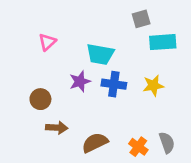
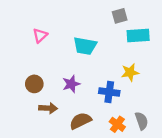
purple star: (80, 81) -> (71, 84), moved
blue cross: (114, 84) -> (109, 92), moved

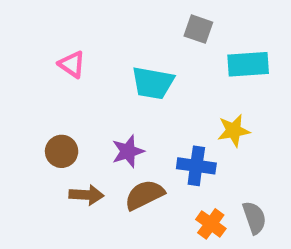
gray square: (120, 16) -> (198, 29), moved, turned 35
pink triangle: (40, 35) -> (72, 64), turned -42
brown semicircle: (80, 121) -> (144, 195), moved

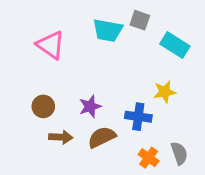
pink triangle: (72, 64) -> (51, 45), size x1.5
cyan rectangle: (248, 64) -> (175, 45), turned 36
cyan trapezoid: (153, 83) -> (108, 30), moved

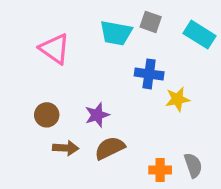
cyan rectangle: (175, 45) -> (199, 35), moved
blue cross: (138, 117) -> (149, 74), moved
orange cross: (149, 158) -> (160, 170), turned -36

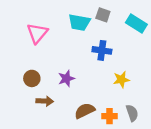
pink triangle: (55, 49) -> (37, 33), turned 35
yellow star: (177, 99) -> (121, 80), moved
brown semicircle: (110, 148) -> (85, 111), moved

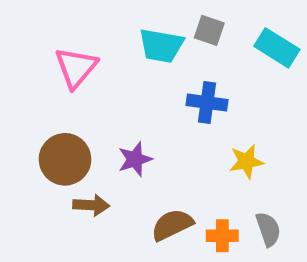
brown circle: (32, 78) -> (65, 159), size x1.5

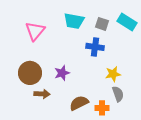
gray square: (209, 30) -> (102, 24), moved
gray semicircle: (268, 229) -> (118, 94), moved

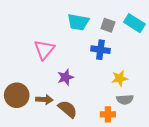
pink triangle: (35, 31) -> (44, 50), moved
brown circle: (30, 73) -> (17, 95), moved
gray semicircle: (118, 94) -> (125, 100), turned 105
brown semicircle: (79, 103) -> (68, 109), moved, turned 66

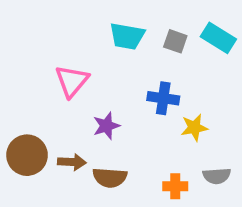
blue cross: (100, 50) -> (163, 98), moved
gray semicircle: (125, 100) -> (217, 176), moved
brown semicircle: (68, 109) -> (110, 178), turned 144

